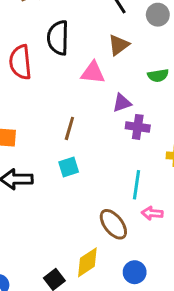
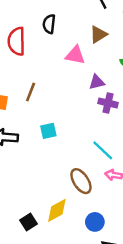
black semicircle: (58, 38) -> (49, 24), size x0.7
brown line: (69, 128) -> (31, 92), moved
cyan line: (136, 185) -> (103, 150), turned -60

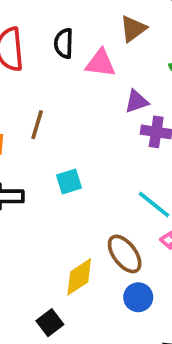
black semicircle: (49, 24) -> (64, 43), moved
yellow diamond: (57, 210) -> (79, 277), moved
blue circle: (95, 222) -> (138, 297), moved

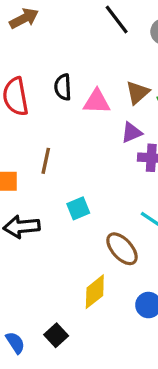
brown triangle: (133, 29) -> (137, 93), moved
brown ellipse: (125, 254) -> (122, 249), moved
black square: (50, 323) -> (56, 335), moved

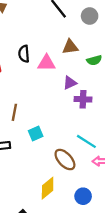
brown triangle: (137, 93) -> (70, 47), moved, turned 35
brown line: (46, 161) -> (14, 112), moved

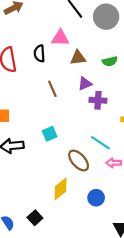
gray circle: (90, 16) -> (106, 17), size x1.5
brown triangle: (70, 47) -> (78, 58), moved
pink triangle: (46, 63) -> (60, 38), moved
brown line: (14, 112) -> (52, 89), moved, turned -35

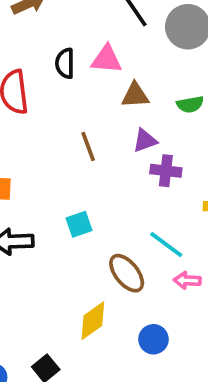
black semicircle: (39, 53) -> (65, 63), moved

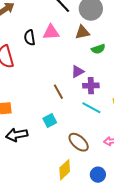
brown triangle: (135, 95) -> (82, 32), moved
brown line: (88, 147) -> (58, 92), moved
cyan line: (166, 245) -> (91, 108), moved

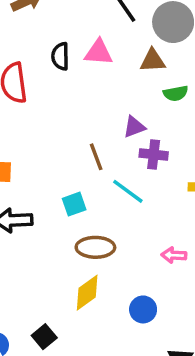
cyan line: (91, 108) -> (128, 191), moved
brown ellipse: (79, 142) -> (95, 247), moved, turned -50

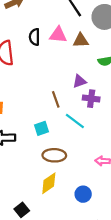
brown triangle: (153, 61) -> (81, 40), moved

